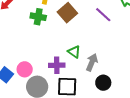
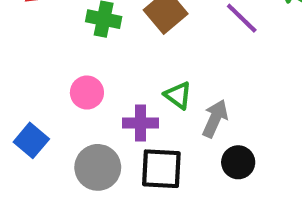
pink circle: (25, 69) -> (87, 93), moved

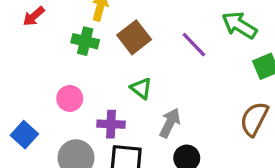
green triangle: (178, 95) -> (141, 88), moved

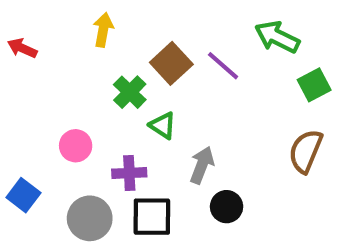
red arrow: (34, 16) -> (22, 48), turned 70
brown square: (134, 37) -> (171, 63), moved
green cross: (85, 41) -> (130, 92), moved, turned 36

